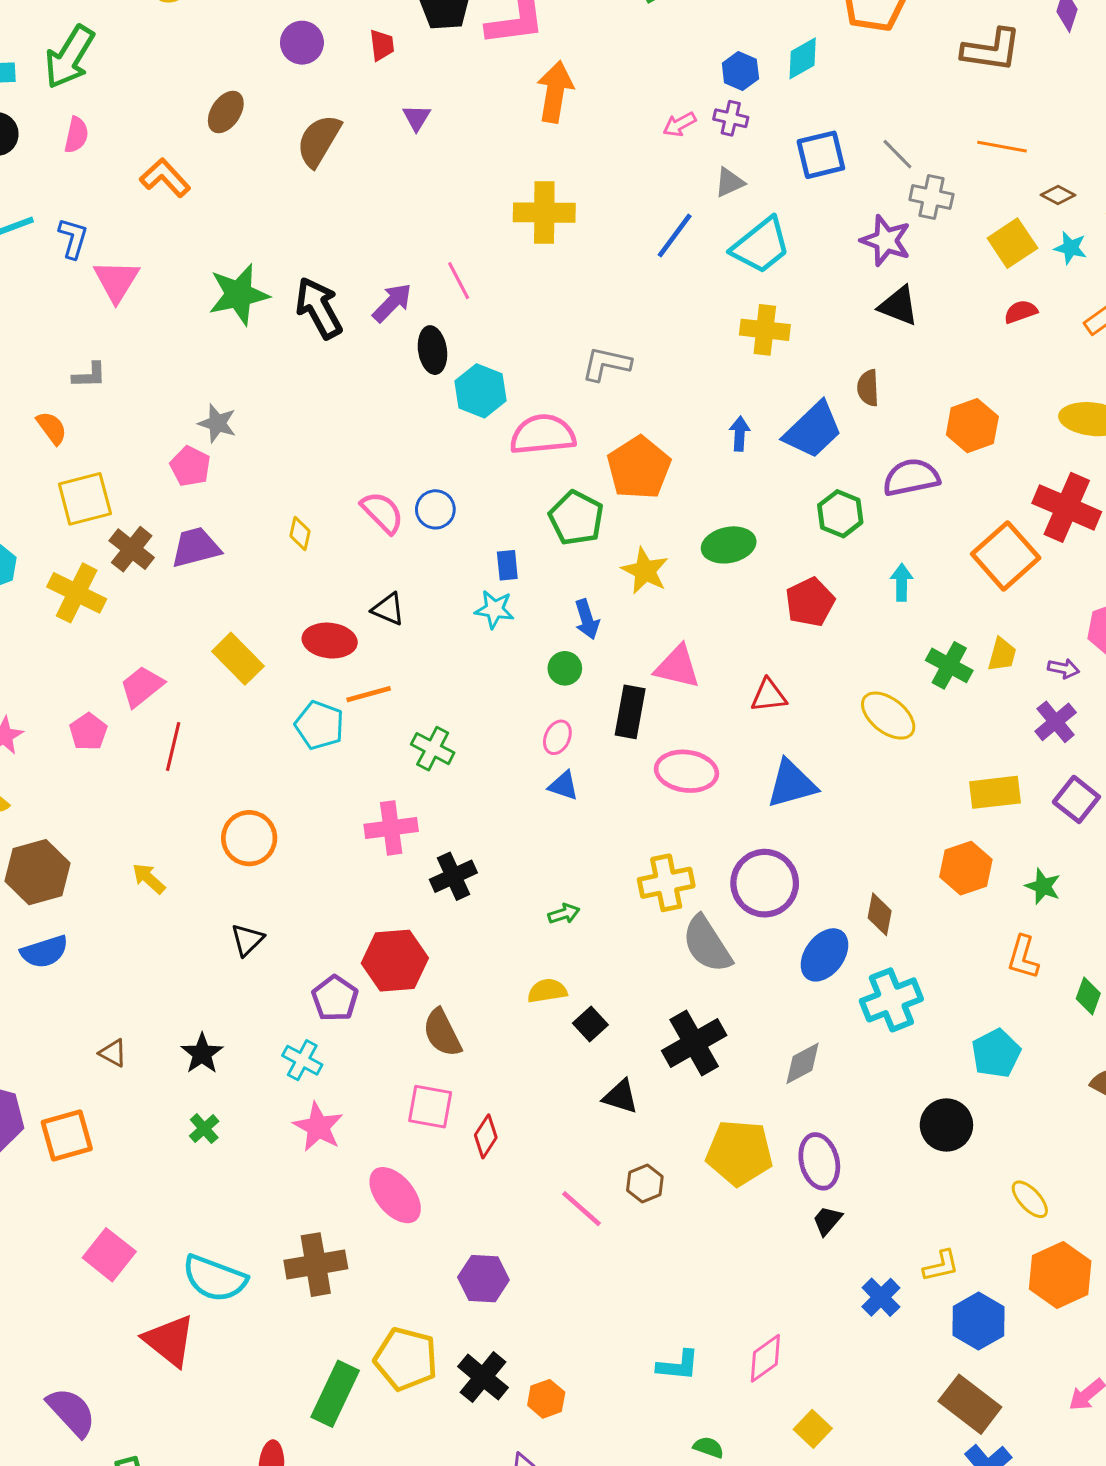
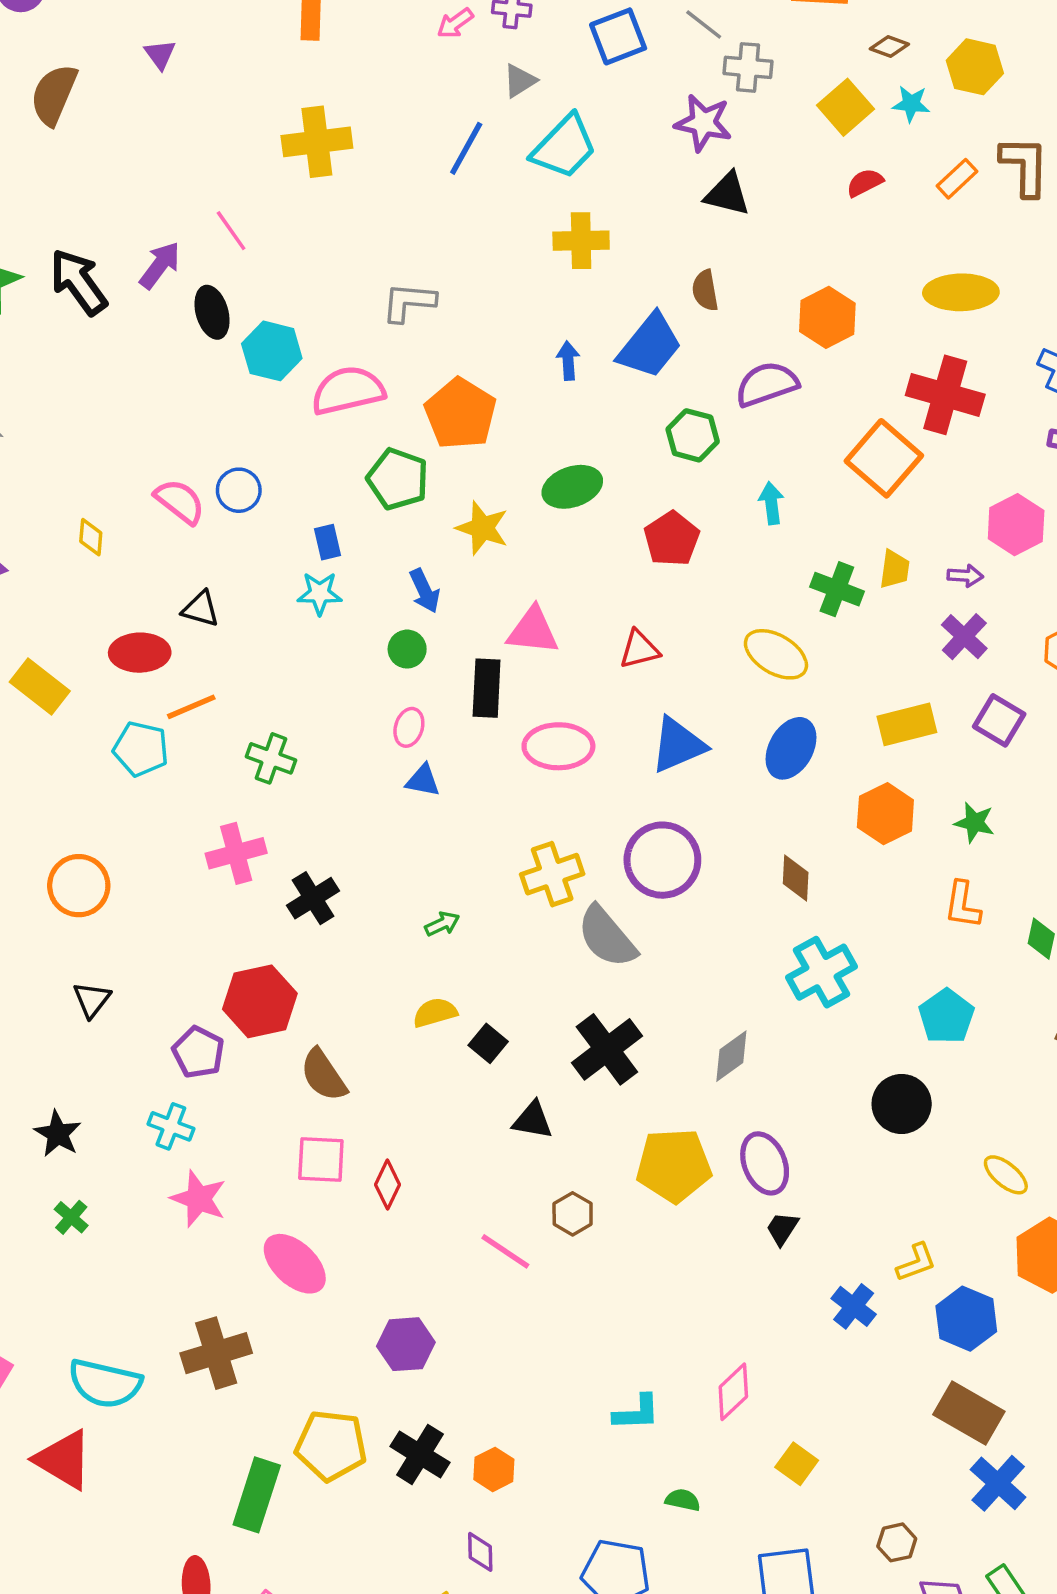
blue ellipse: (824, 955) -> (791, 748), moved

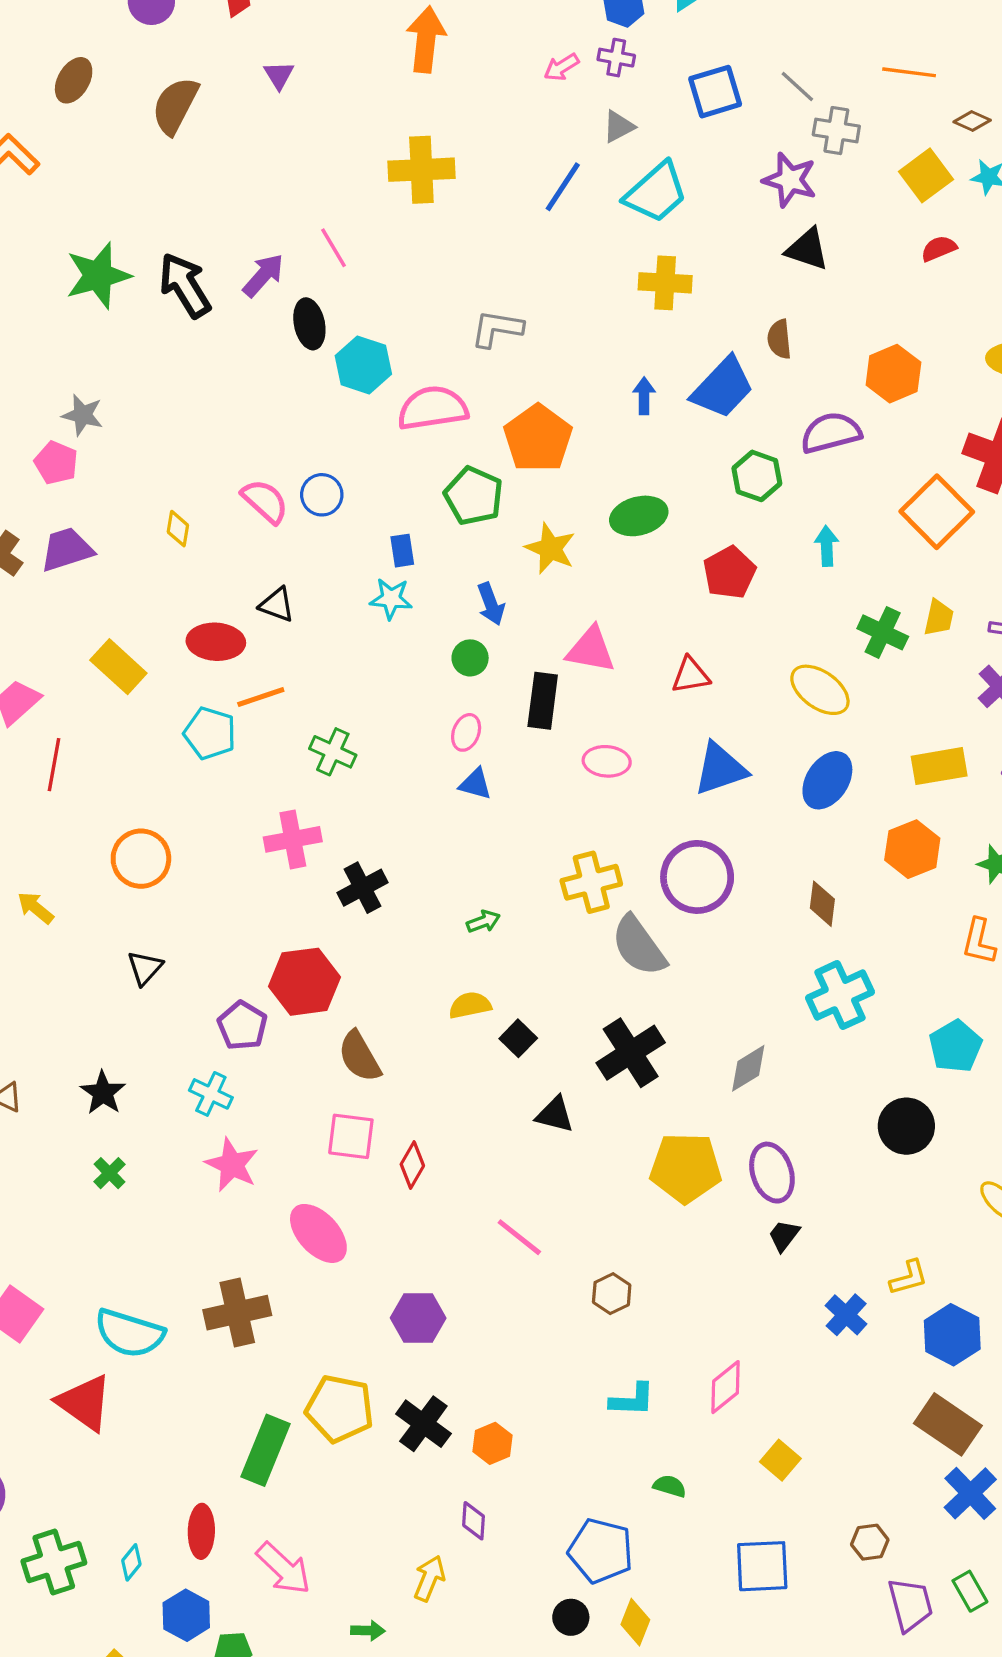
pink ellipse: (558, 746) -> (607, 761), size x0.7
brown hexagon: (573, 1214) -> (612, 1294), moved

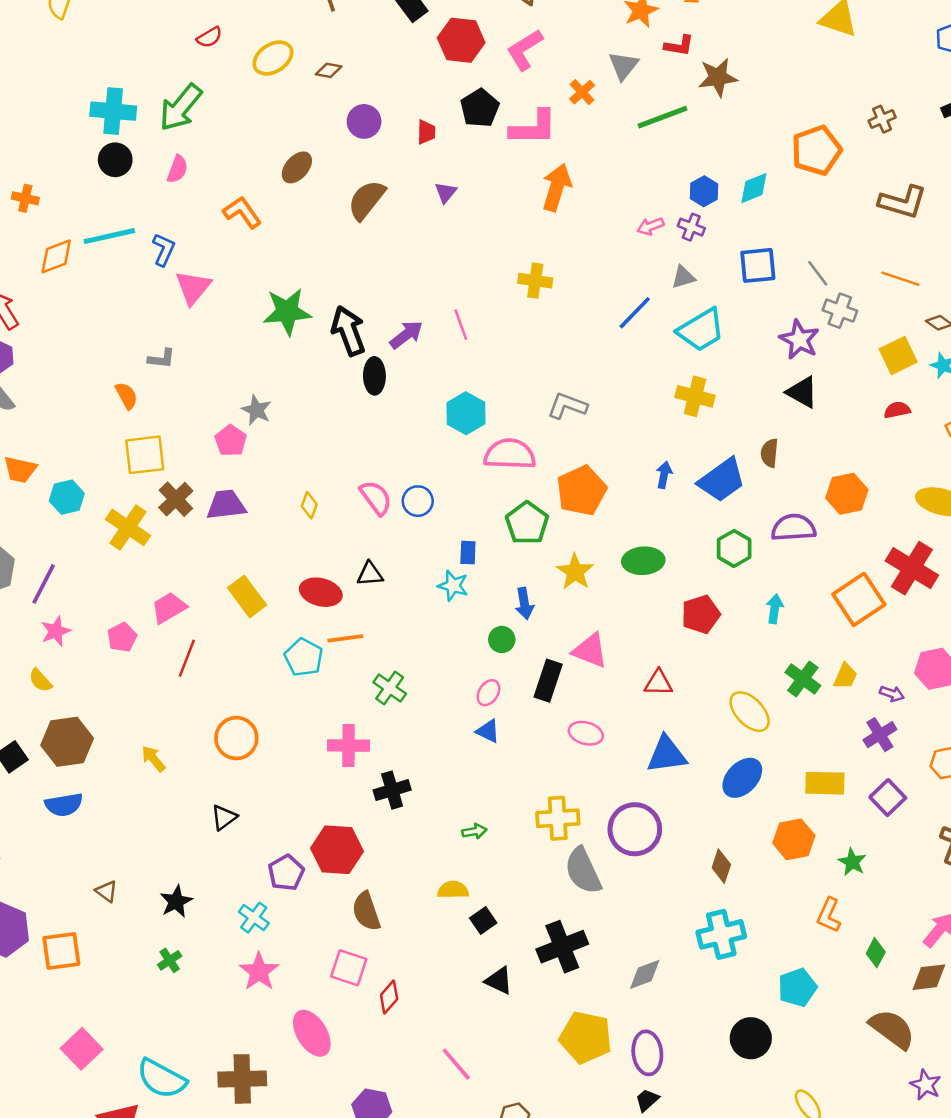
yellow cross: (421, 170) -> (535, 281), size x0.7
black ellipse: (309, 324) -> (374, 376), moved
black triangle: (277, 605) -> (370, 574), turned -36

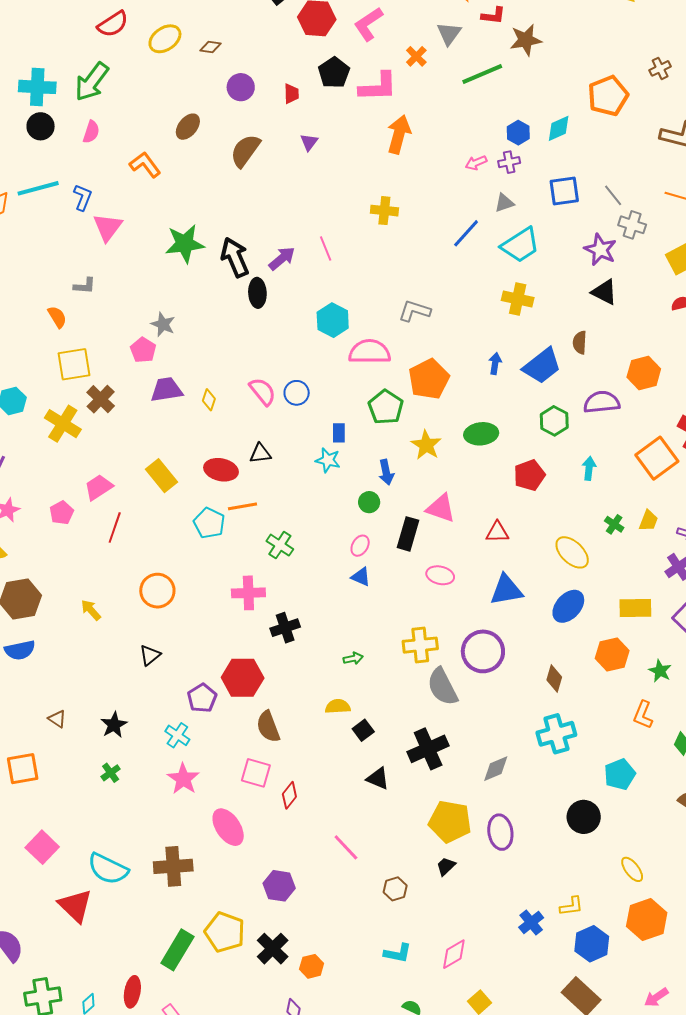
red semicircle: (209, 37) -> (113, 24), size x1.5
purple cross: (691, 227) -> (509, 162), turned -30
purple trapezoid: (226, 505) -> (166, 390), moved
green cross: (803, 679) -> (614, 524), size x0.7
black trapezoid: (647, 1100) -> (446, 866), moved

